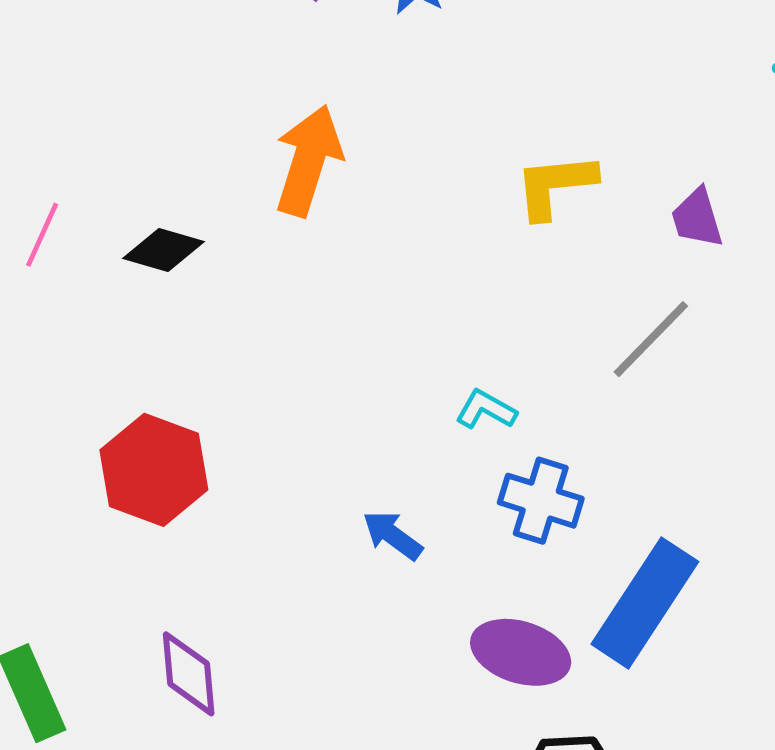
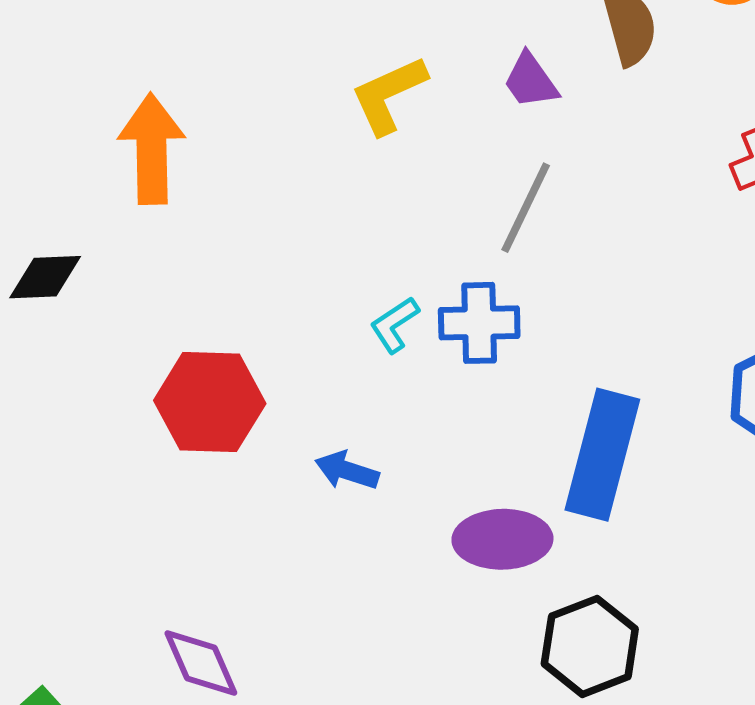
cyan L-shape: (486, 410) -> (394, 325), turned -44
red hexagon: (154, 470) -> (210, 402), moved
blue cross: (541, 501) -> (479, 323), moved

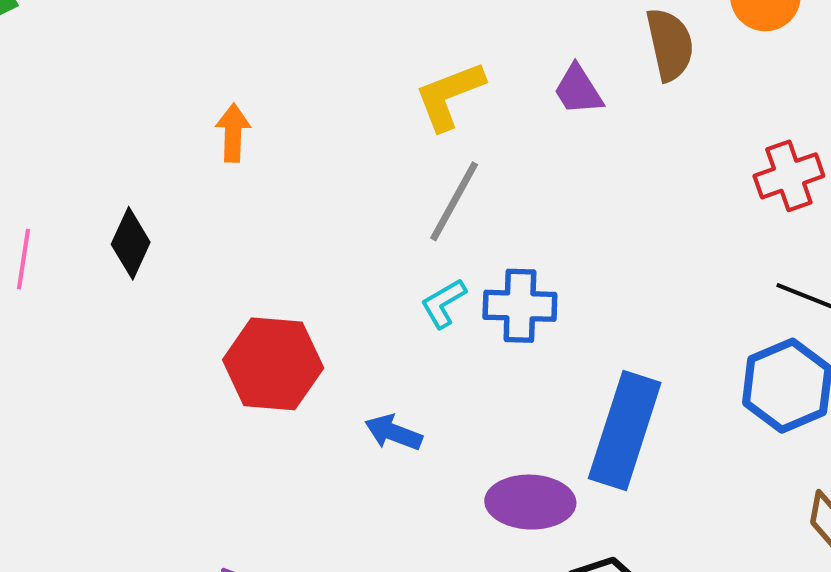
orange arrow: (152, 149) -> (233, 133), size x0.6
gray line: (526, 208) -> (454, 201), moved
black diamond: (45, 277) -> (131, 243), turned -66

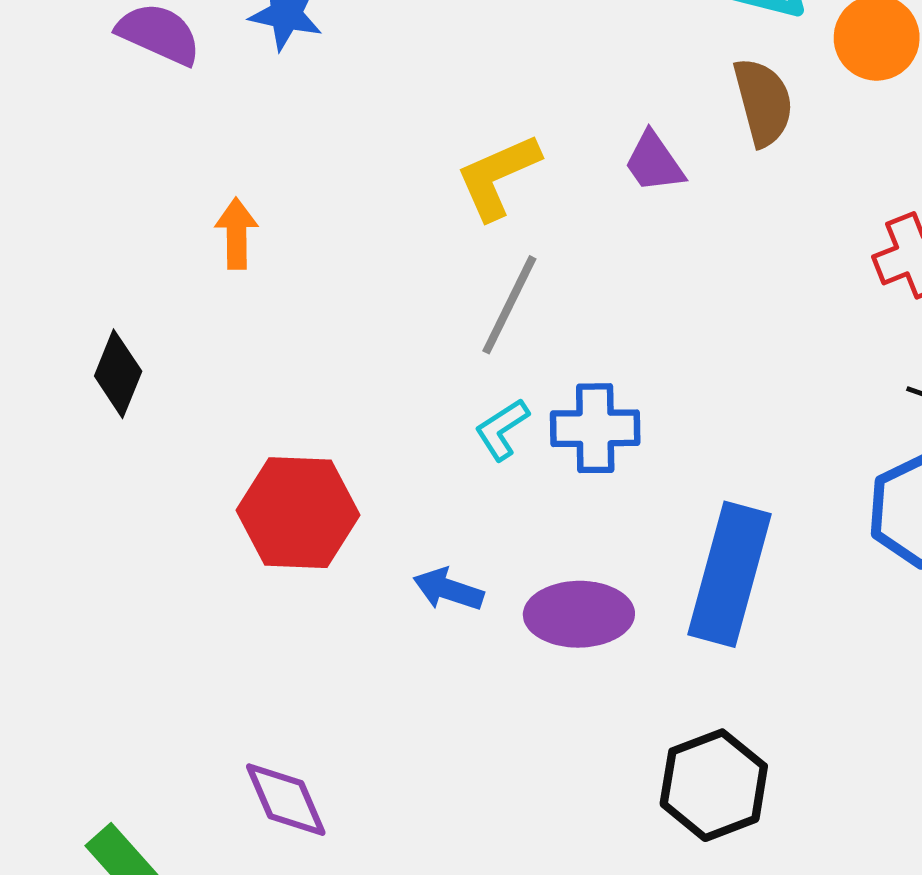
purple ellipse: (530, 502) -> (579, 614), moved

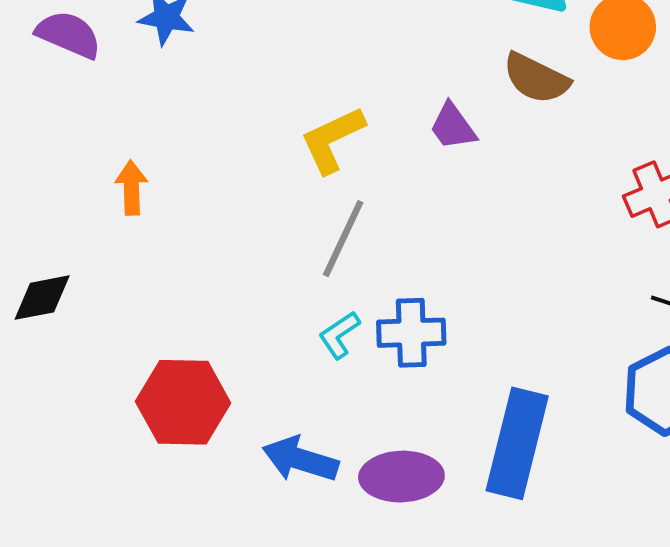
brown semicircle: (763, 102) -> (536, 78), turned 132
black diamond: (118, 374) -> (42, 298), turned 58
blue arrow: (448, 589) -> (300, 459), size x1.4

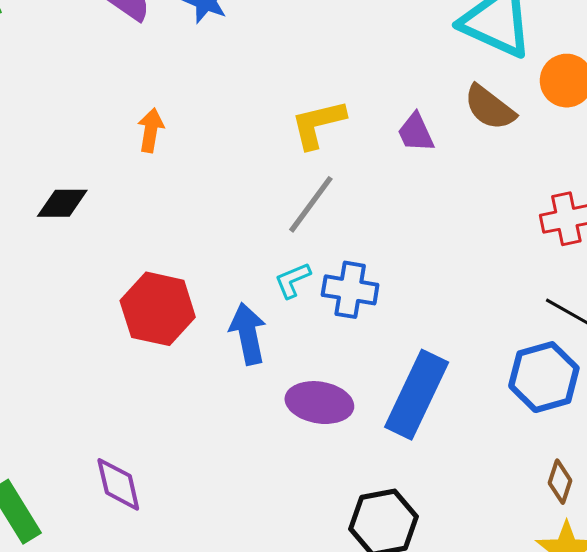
blue arrow: (300, 459) -> (248, 334), moved, turned 50

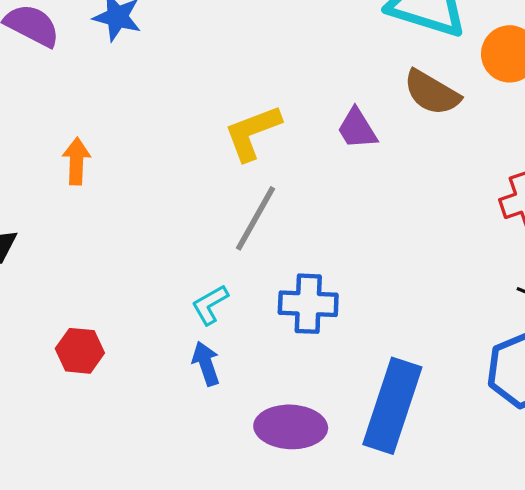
cyan L-shape: (293, 280) -> (210, 305), moved
red hexagon: (158, 309) -> (80, 351), moved, size x0.6
blue arrow: (248, 334) -> (206, 364), size x0.7

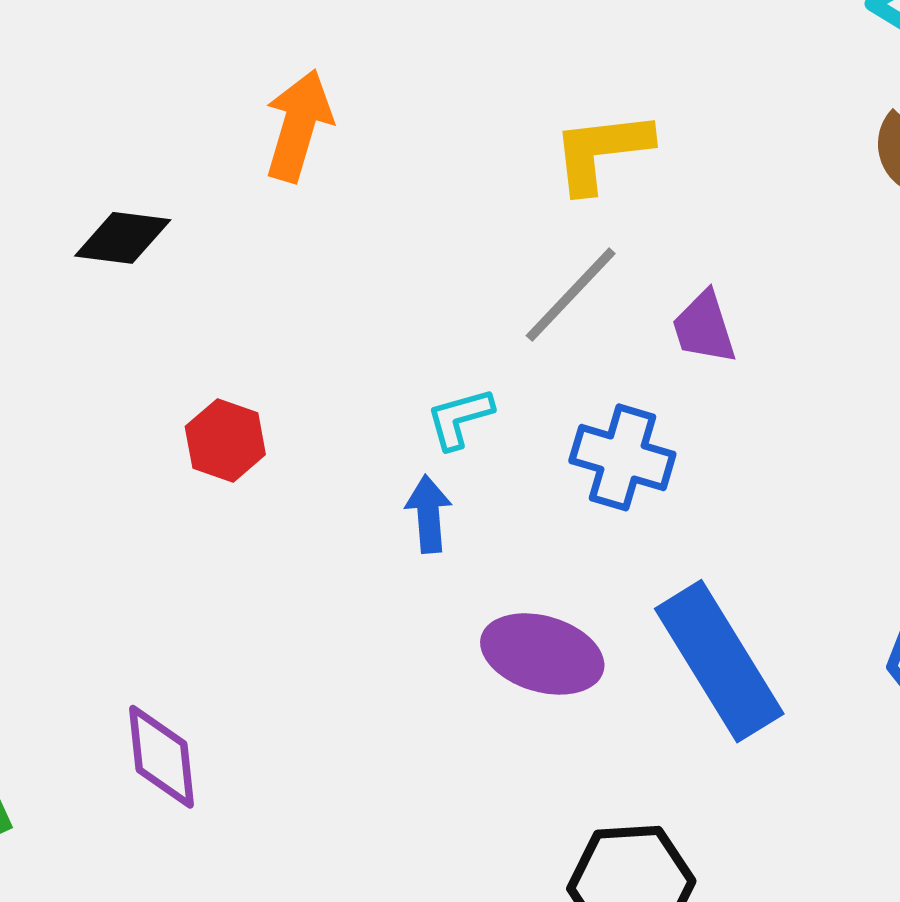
purple trapezoid: (357, 129) -> (704, 327), moved
orange arrow: (76, 161) -> (298, 126), size x1.4
blue rectangle: (392, 406) -> (719, 661), turned -64

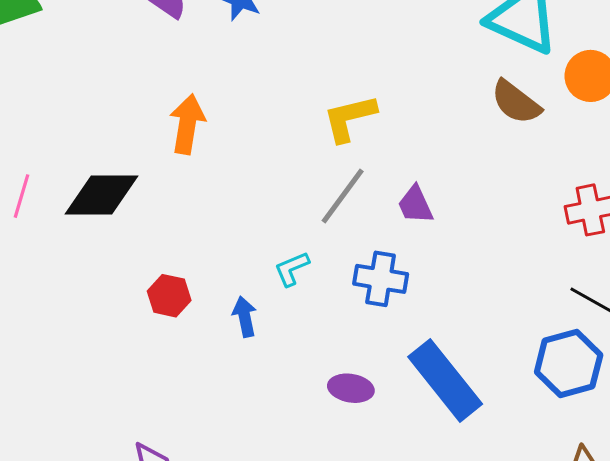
black diamond: (123, 238) -> (102, 195), size x1.5
blue arrow: (428, 514) -> (245, 317), moved
purple ellipse: (542, 654) -> (351, 388), size x0.7

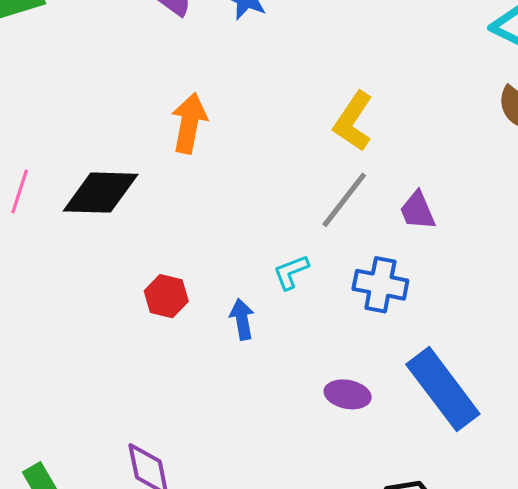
yellow L-shape: (349, 118) -> (353, 121), turned -44

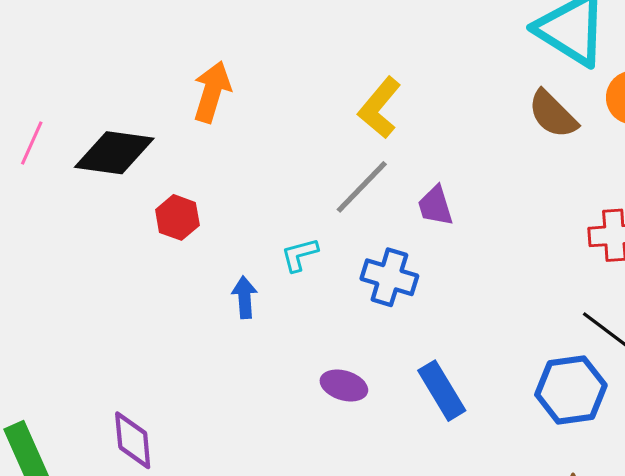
red hexagon: (166, 296) -> (177, 217), moved
blue rectangle: (443, 389) -> (442, 391), size x0.7

